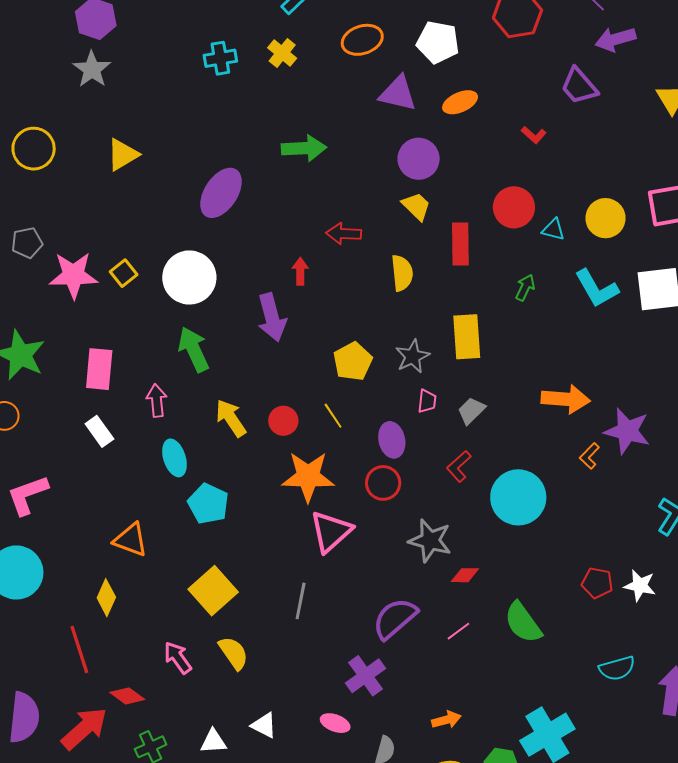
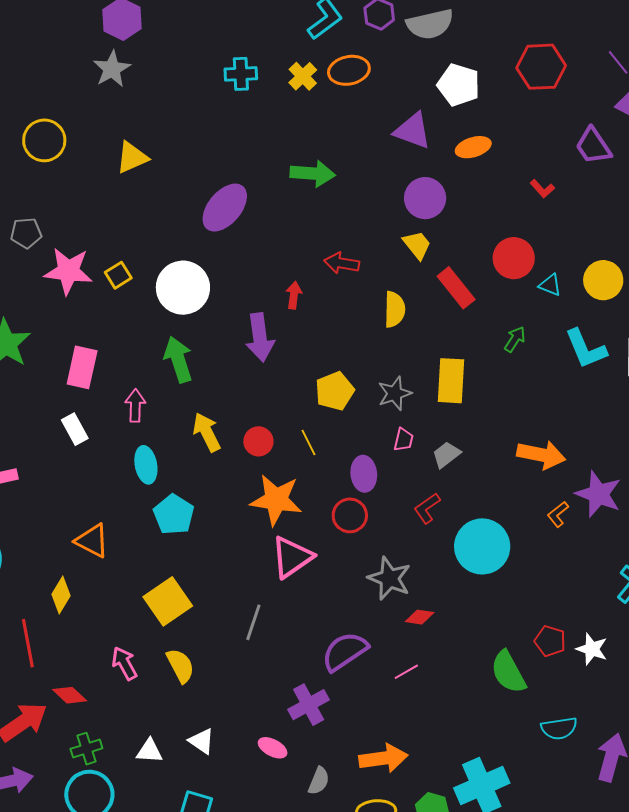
orange ellipse: (362, 40) -> (349, 70), moved
red rectangle: (460, 244) -> (456, 288), turned -45
green semicircle: (523, 623) -> (508, 672), moved
orange arrow: (446, 720) -> (383, 758), size x1.6

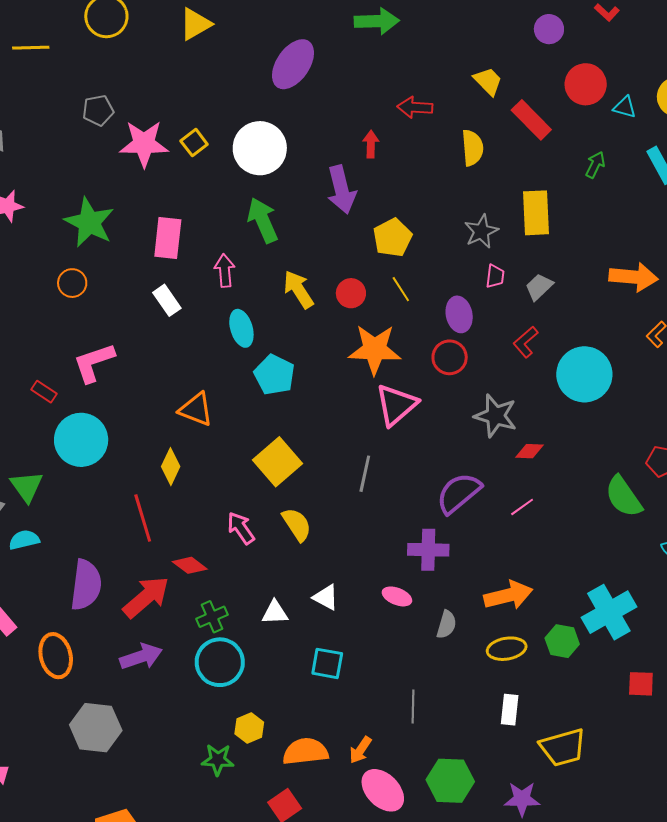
purple circle: (425, 198) -> (549, 29), moved, size x0.7
yellow pentagon: (335, 391) -> (393, 238), moved
purple cross: (309, 705) -> (428, 550), turned 36

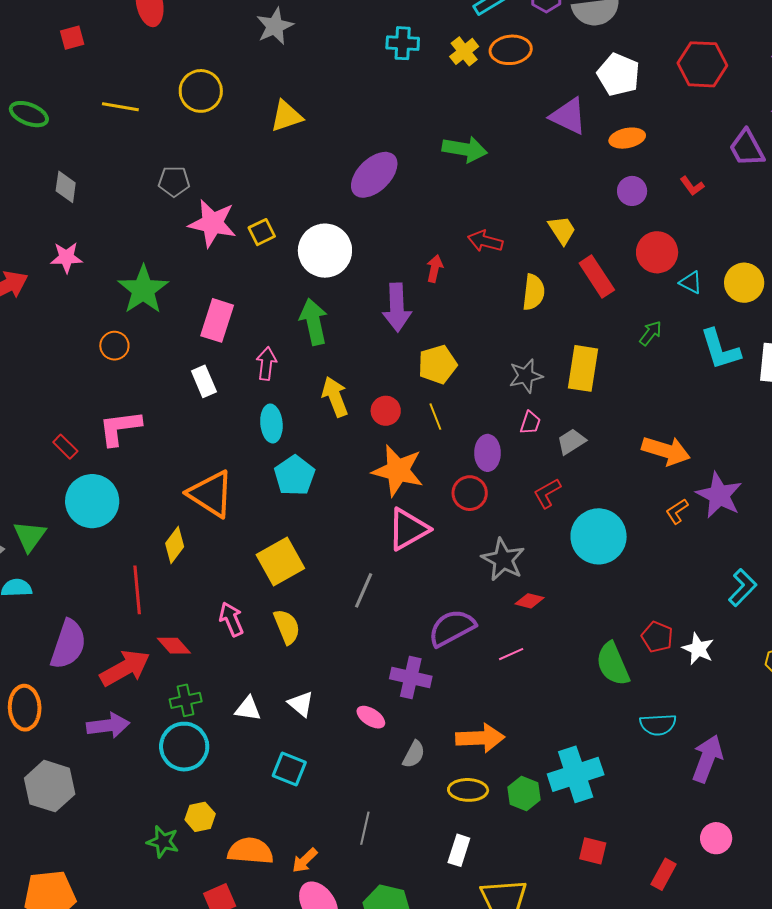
orange triangle: (196, 409) -> (211, 494), size x1.4

